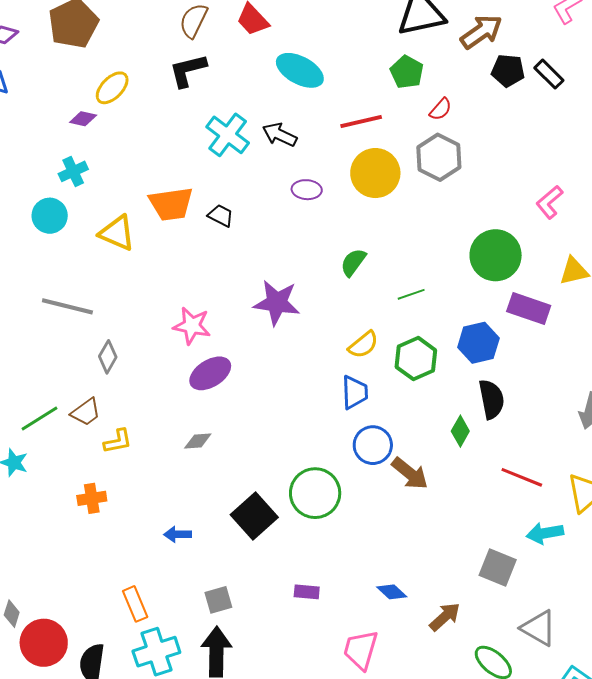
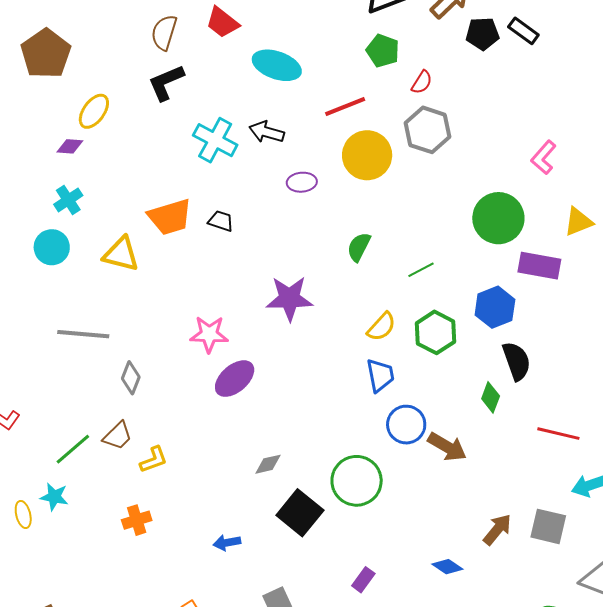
gray diamond: (198, 441) -> (268, 464), moved
purple rectangle: (307, 592) -> (363, 580), turned -50
brown arrow: (445, 617) -> (497, 529), moved

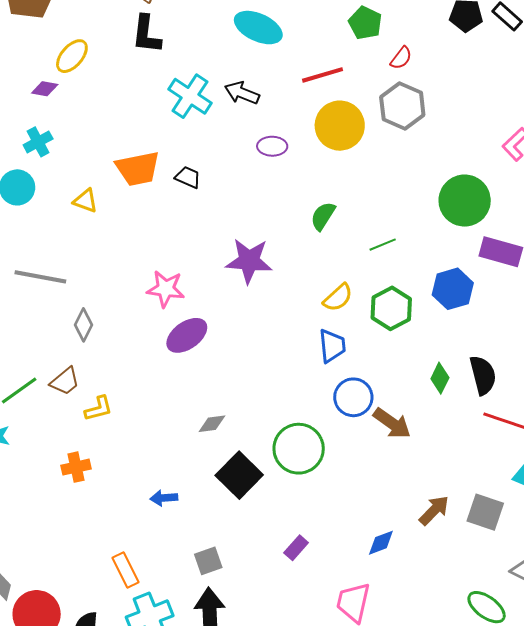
black L-shape: (166, 83) -> (146, 34), turned -66
yellow triangle: (121, 254) -> (85, 201), size x0.7
black semicircle: (516, 361) -> (483, 375), moved
blue diamond: (447, 567) -> (381, 543), turned -60

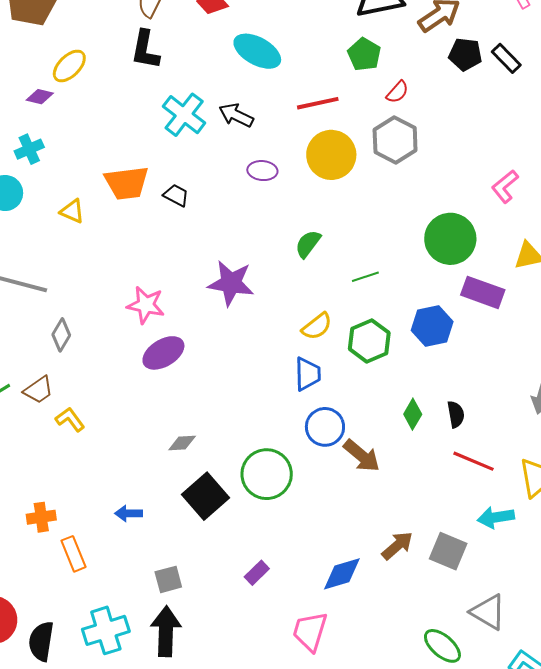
black semicircle: (483, 375) -> (456, 414), size x0.7
yellow L-shape: (99, 409) -> (70, 419), turned -116
orange cross: (76, 467) -> (41, 517), moved
blue diamond: (381, 543) -> (342, 574), size x1.4
orange rectangle: (126, 570) -> (73, 554), moved

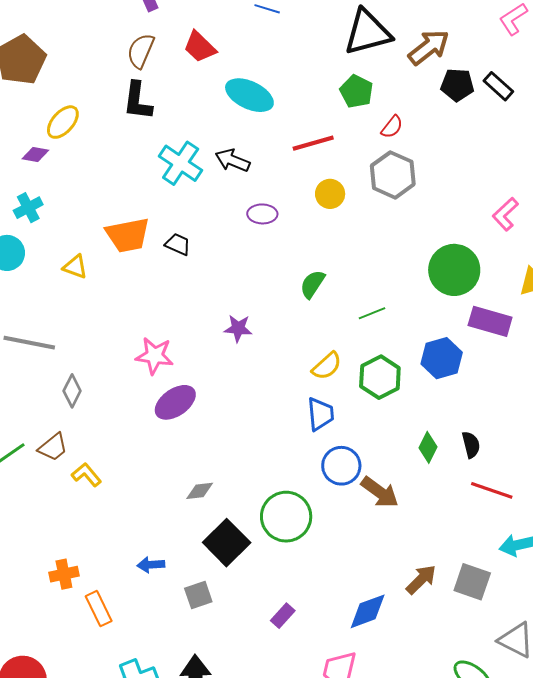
yellow circle: (331, 155) -> (330, 194), size x0.6
purple star: (231, 283) -> (238, 328), size x0.6
gray square: (168, 579) -> (198, 595), moved

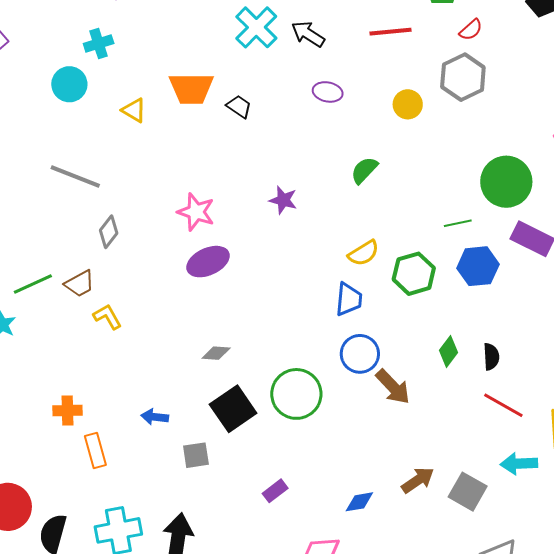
yellow circle: (330, 194) -> (408, 104), moved
green line: (372, 313) -> (458, 223), moved
blue diamond: (368, 611) -> (359, 502), size x0.7

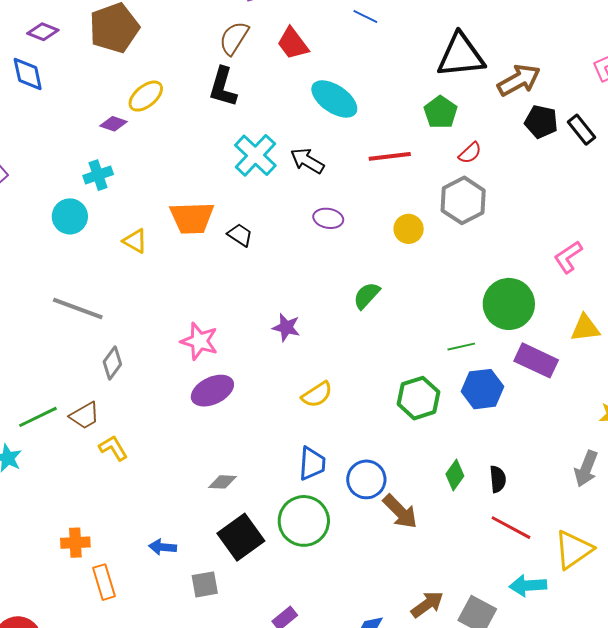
yellow semicircle: (364, 253) -> (317, 395), moved
blue trapezoid: (349, 299) -> (312, 464), moved

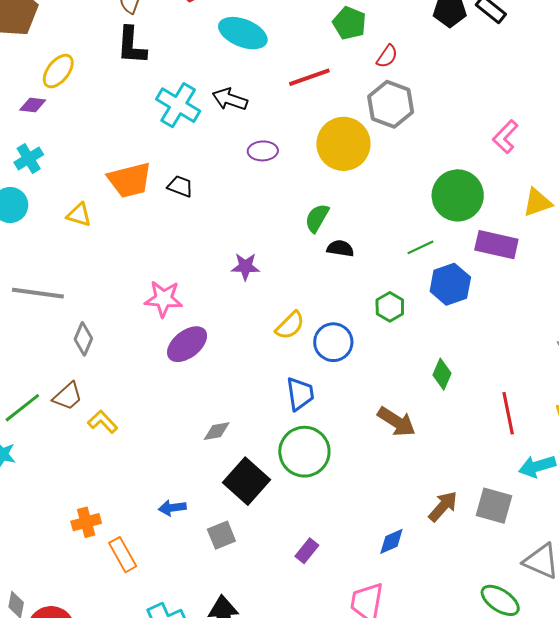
yellow circle: (409, 229) -> (343, 144), size x1.8
green hexagon: (419, 398) -> (390, 307), size x0.7
blue circle: (366, 479) -> (333, 342), moved
black semicircle: (498, 479) -> (340, 248), moved, turned -64
red line: (511, 528) -> (508, 413), turned 63

